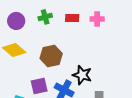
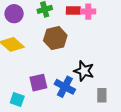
pink cross: (97, 19) -> (88, 12), moved
brown hexagon: (51, 56) -> (55, 38), moved

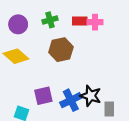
black star: (84, 71) -> (91, 96), moved
blue cross: (65, 87) -> (71, 100), turned 36

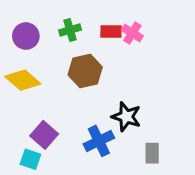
pink cross: (95, 22) -> (132, 33), turned 32
purple square: (43, 96) -> (44, 135), moved, turned -36
black star: (91, 96) -> (126, 117), moved

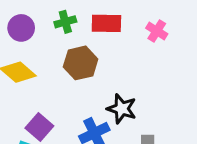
red rectangle: (111, 31) -> (106, 23), size x1.4
pink cross: (132, 33) -> (157, 31), moved

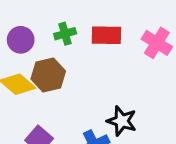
pink cross: (157, 31) -> (157, 43), size x1.4
brown hexagon: (81, 63) -> (48, 75), moved

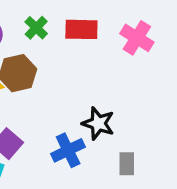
green cross: (65, 34) -> (36, 28), turned -30

